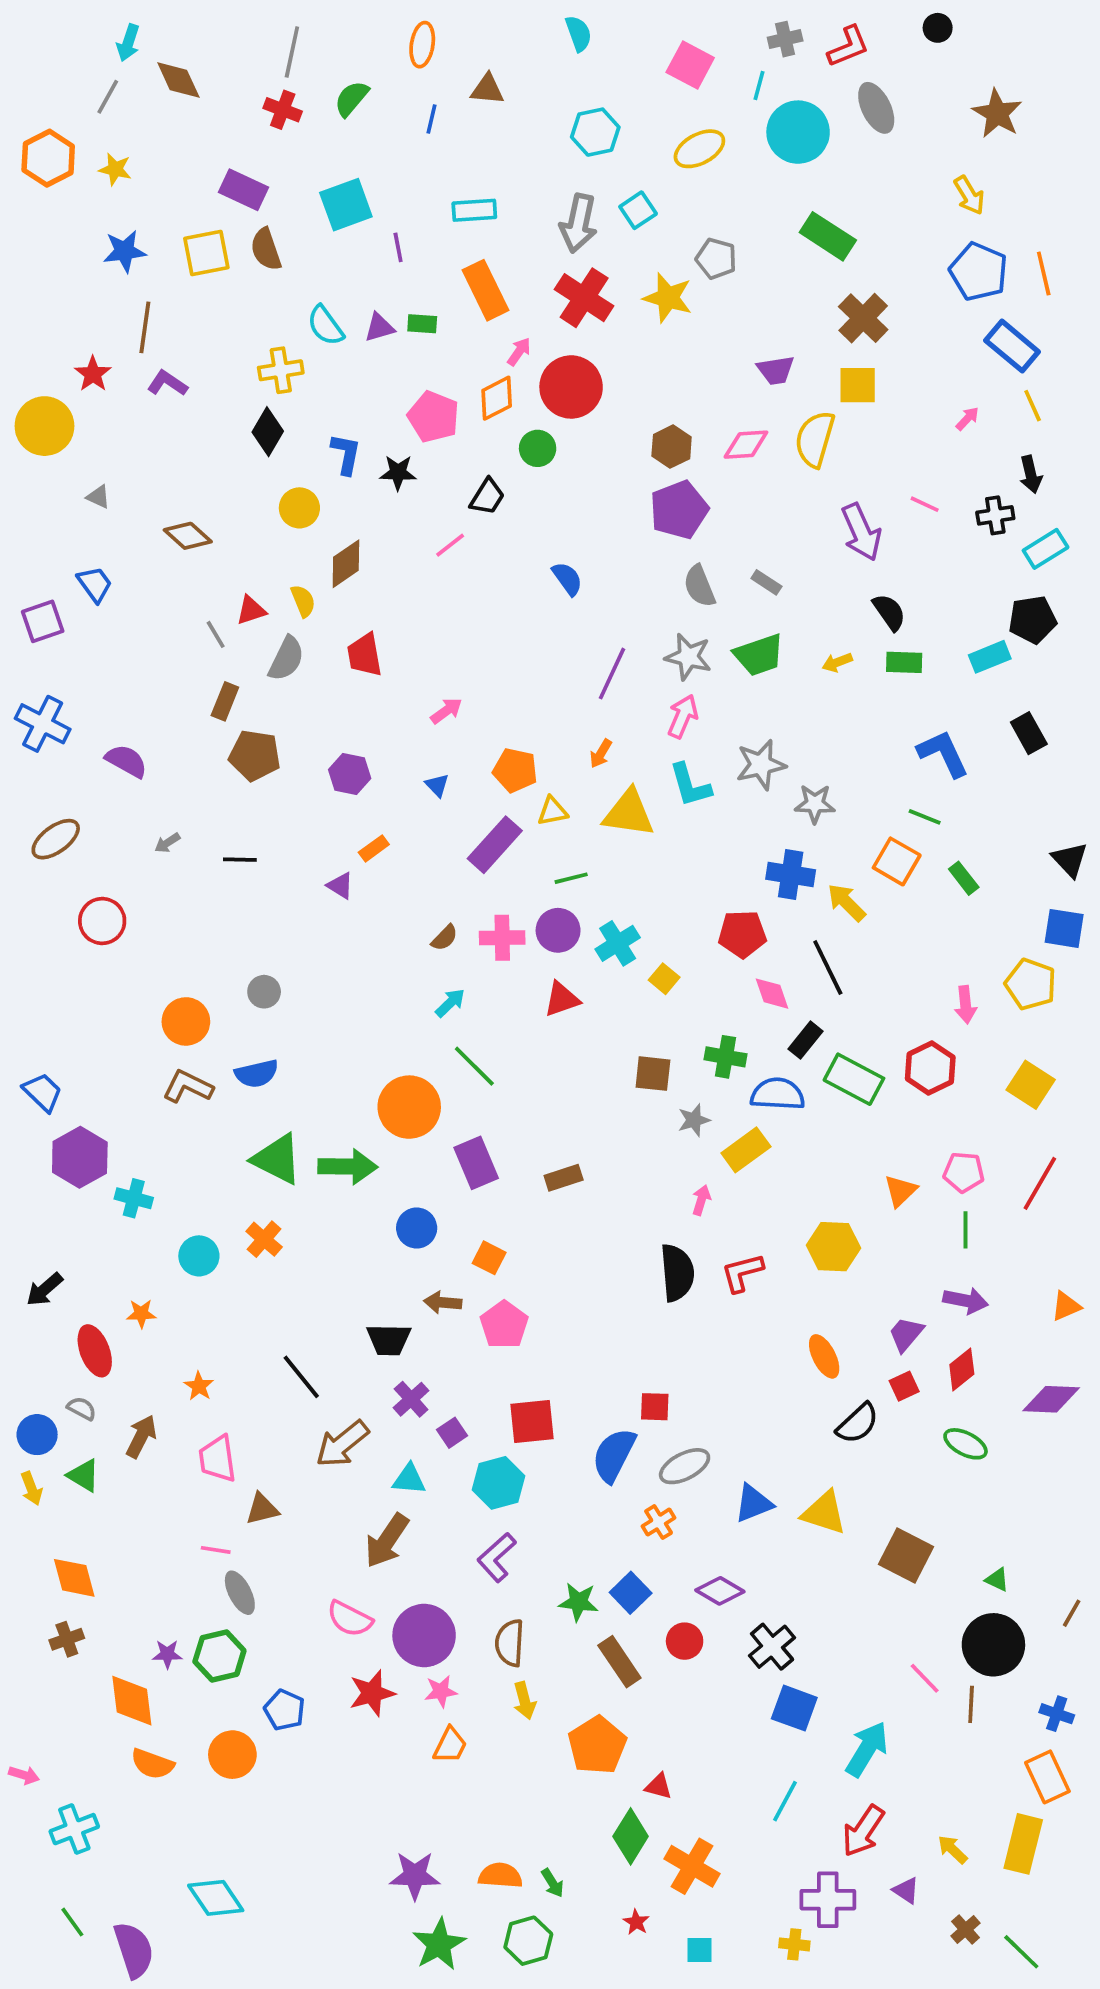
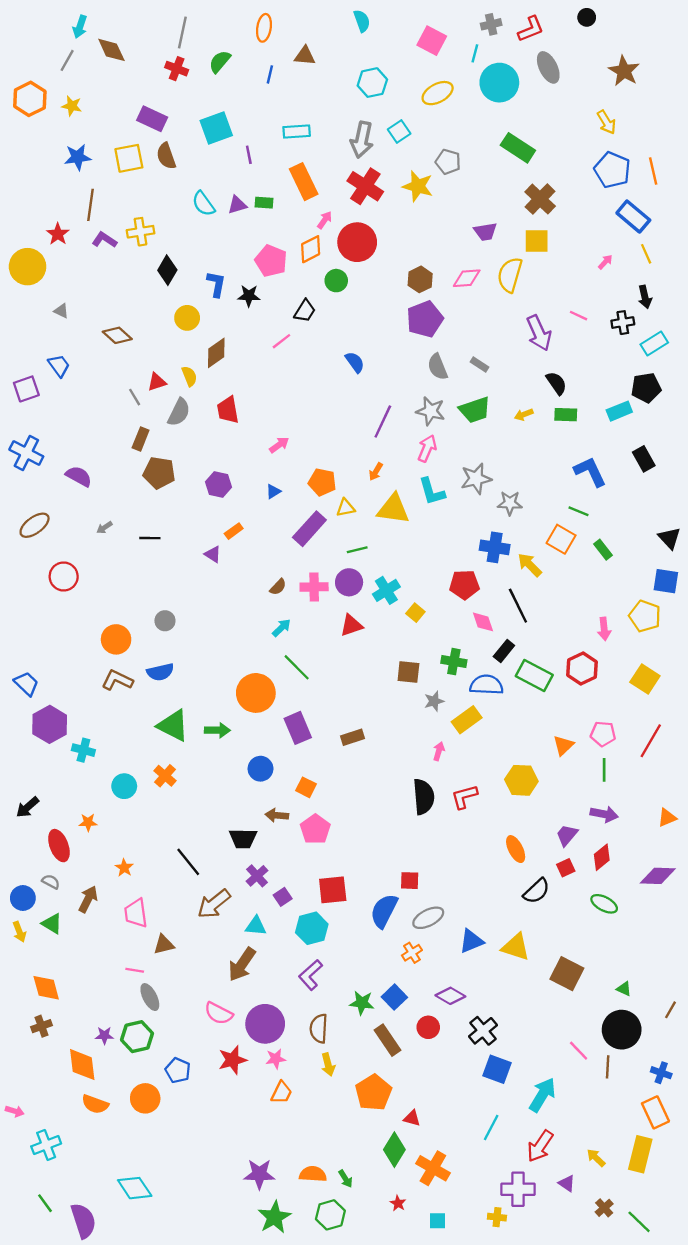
yellow cross: (281, 370) -> (141, 232), moved
blue triangle: (437, 785) -> (273, 491), turned 42
green arrow: (348, 1167) -> (217, 730), size x0.7

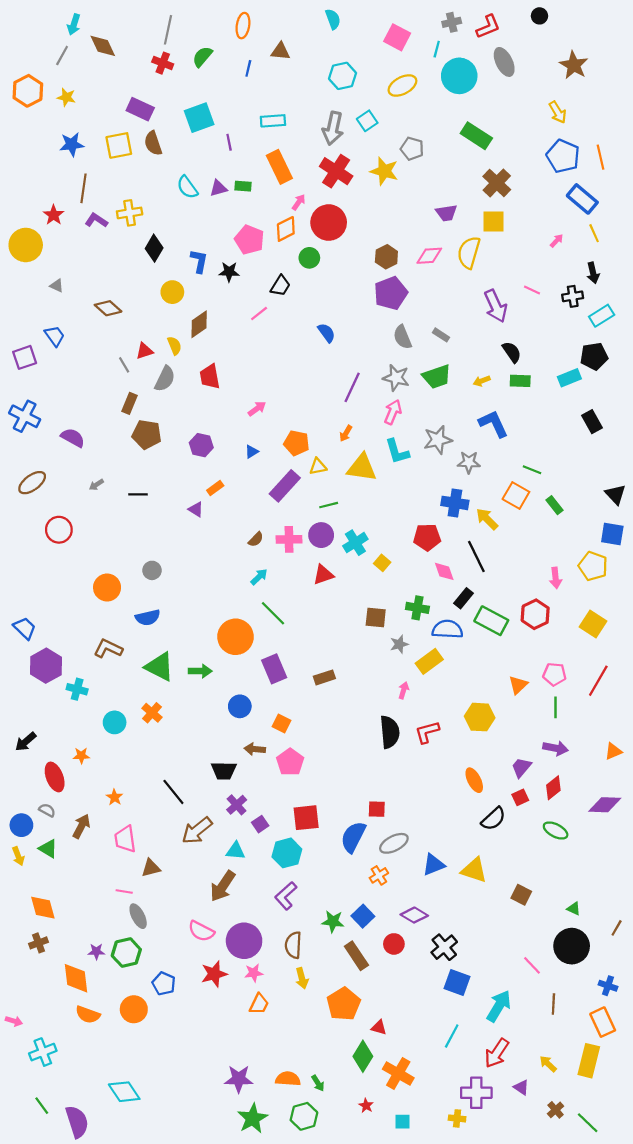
blue L-shape: (590, 472) -> (493, 424), moved
brown L-shape: (117, 680) -> (108, 649), moved
brown square: (567, 974) -> (521, 895), size x0.7
brown line: (608, 1067) -> (553, 1004), moved

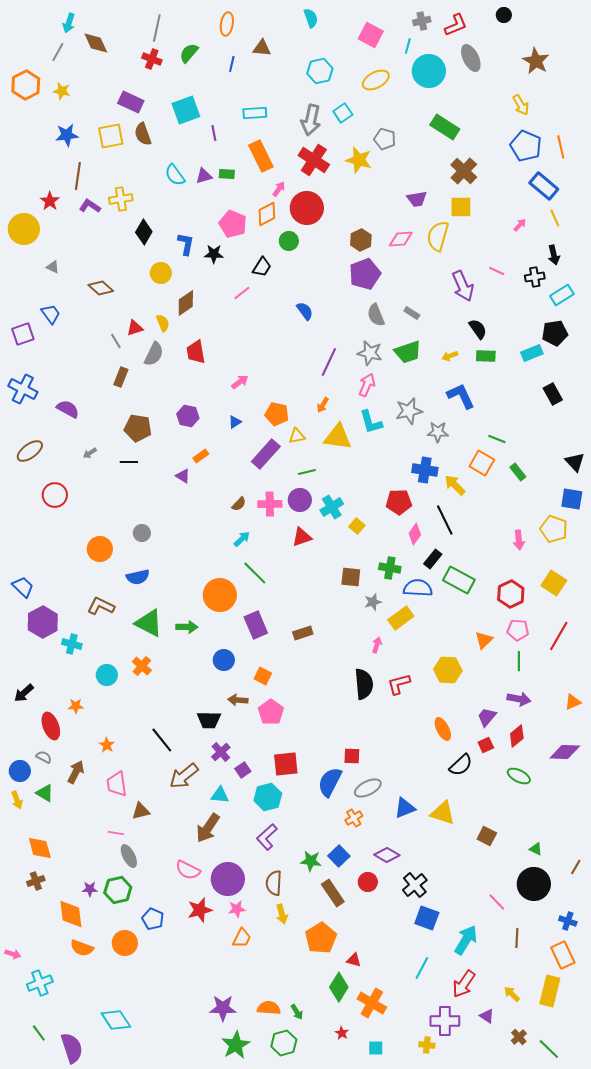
brown pentagon: (147, 434) -> (138, 428), moved
pink diamond: (444, 571) -> (415, 534), turned 55
red hexagon: (535, 614) -> (511, 594), moved

